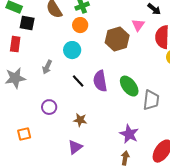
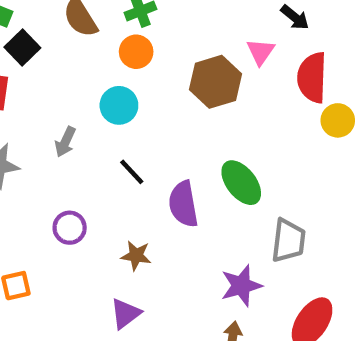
black square: (27, 23) -> (22, 47), turned 35
purple semicircle: (100, 81) -> (183, 204), moved
gray trapezoid: (151, 100) -> (288, 241), moved
purple star: (129, 134) -> (241, 286), turned 30

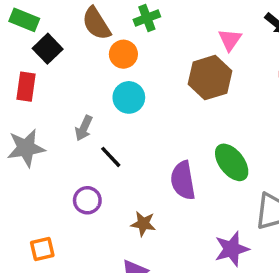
orange circle: (136, 52) -> (123, 54), moved
pink triangle: (261, 52) -> (230, 40), moved
black line: (132, 172) -> (111, 157), moved

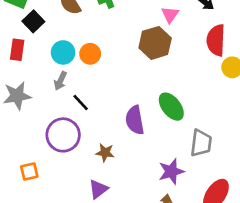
orange circle: (123, 54) -> (90, 54), moved
cyan circle: (129, 97) -> (63, 52), moved
purple circle: (87, 200) -> (63, 135), size x1.6

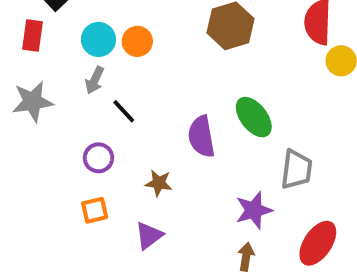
purple circle: (63, 135) -> (98, 158), size x0.6
orange square: (29, 171) -> (95, 210), moved

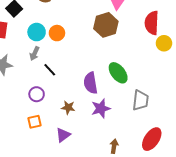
purple star: (254, 210) -> (101, 108), moved

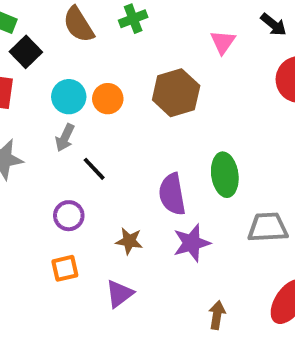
brown hexagon: (106, 25) -> (176, 93), moved
green ellipse: (118, 73) -> (225, 175), turned 30
gray trapezoid: (141, 100) -> (268, 227), turned -100

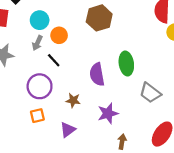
orange circle: (108, 99) -> (59, 35), moved
purple circle: (69, 216) -> (40, 86), size x1.5
gray trapezoid: (268, 227) -> (150, 93), turned -140
purple star: (192, 243) -> (108, 113), moved

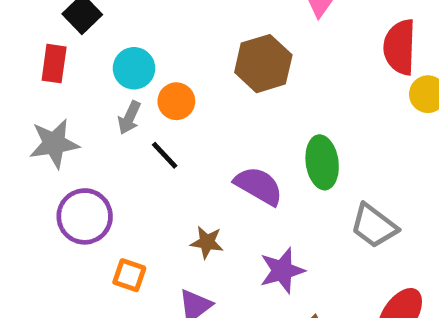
purple semicircle: (97, 74) -> (259, 186), turned 130
purple circle: (40, 86) -> (85, 216), moved
orange square: (37, 116) -> (129, 275), turned 32

